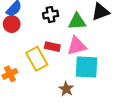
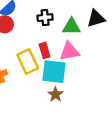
red rectangle: (52, 47) -> (45, 50), turned 56
cyan square: (86, 67) -> (54, 72), moved

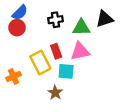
cyan square: (54, 72) -> (66, 71), size x0.7
brown star: (55, 94) -> (55, 93), moved

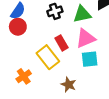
cyan square: (66, 71) -> (90, 59), moved

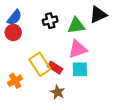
red rectangle: (62, 43) -> (55, 68), moved, turned -32

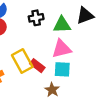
brown star: (58, 92) -> (52, 90), moved

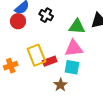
black cross: (36, 18) -> (46, 15), moved, turned 32
red rectangle: (37, 66) -> (50, 61), turned -64

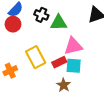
green triangle: (77, 27) -> (59, 23), moved
red rectangle: (50, 61) -> (59, 62), moved

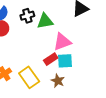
black cross: (41, 15) -> (27, 16), turned -32
yellow rectangle: (36, 57) -> (29, 77), moved

